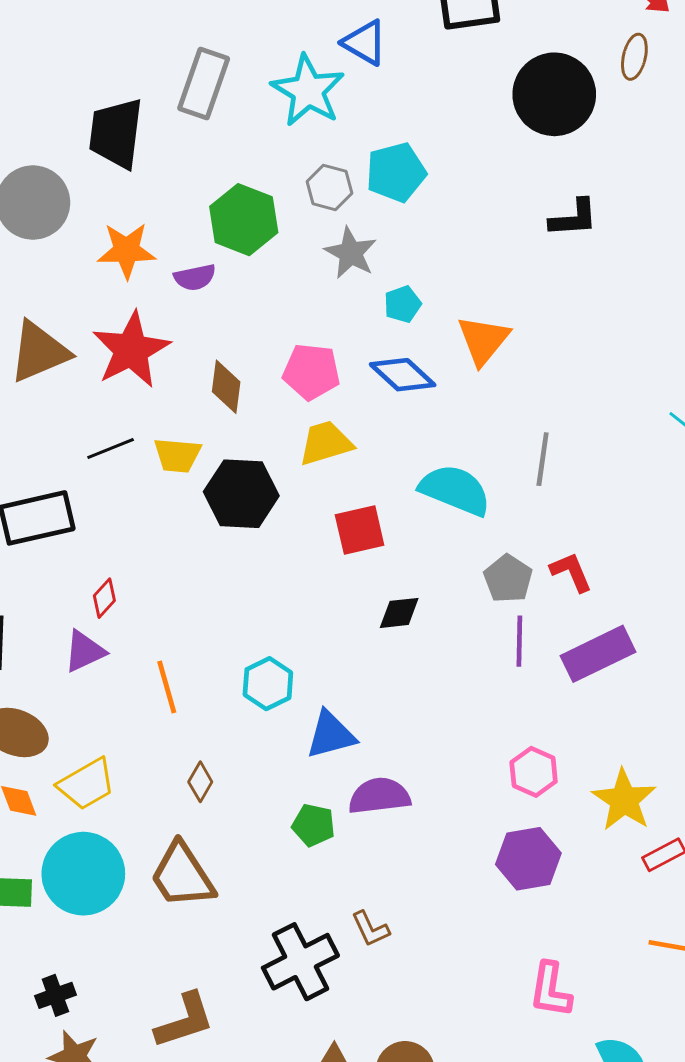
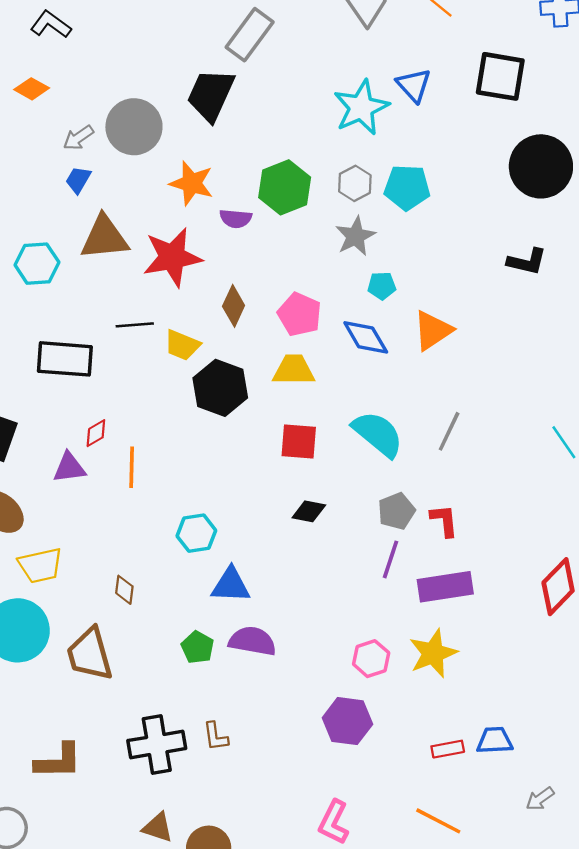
gray rectangle: (204, 84) -> (250, 35), moved
orange line: (167, 687) -> (132, 467), moved
brown diamond: (200, 782) -> (124, 590), turned -40
yellow star: (624, 800) -> (433, 653), moved

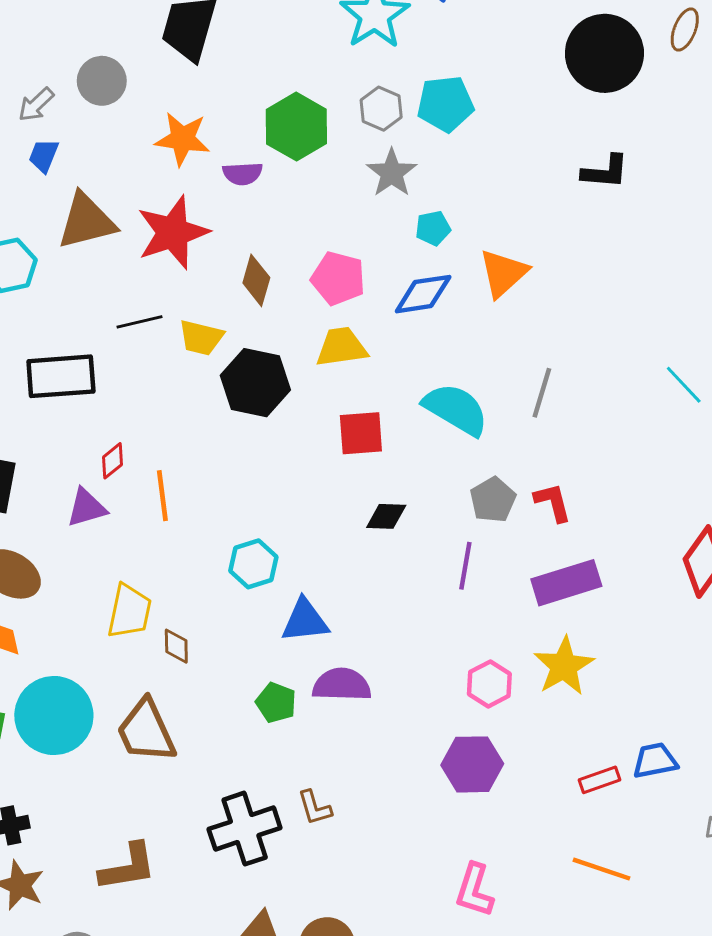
gray circle: (134, 127) -> (102, 81), size x0.7
blue diamond: (366, 337) -> (423, 294), turned -60
purple line: (391, 559) -> (465, 566), moved
yellow trapezoid: (40, 565) -> (129, 611), moved, turned -57

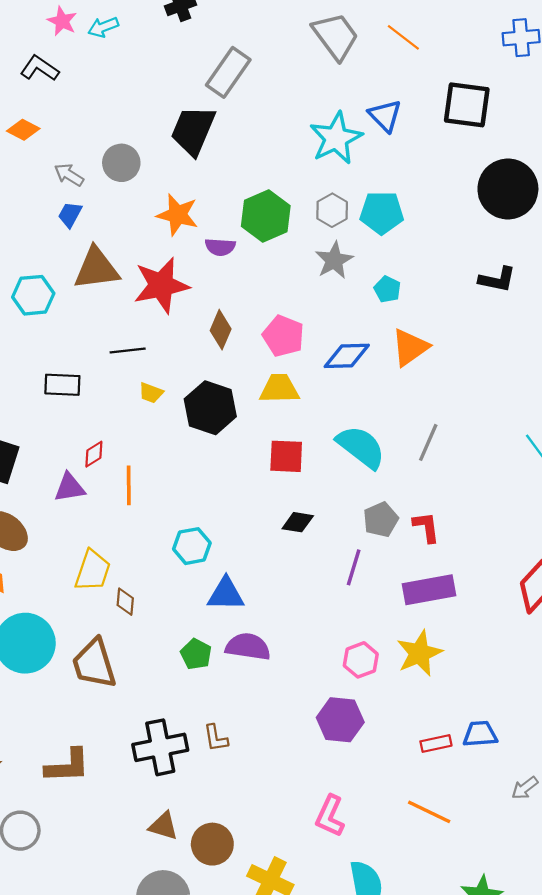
gray arrow: (36, 105) -> (69, 175), turned 68
cyan pentagon: (433, 228) -> (387, 289), moved, turned 30
yellow trapezoid: (201, 338) -> (151, 393), moved, size x0.7
black rectangle: (61, 376) -> (62, 385), size x0.7

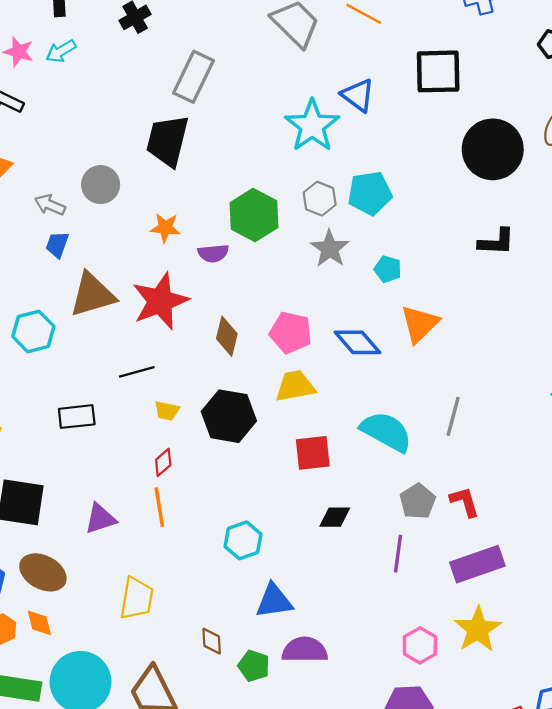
orange star: (178, 215) -> (165, 228), size x0.7
blue diamond: (347, 356) -> (357, 342), turned 60
red diamond: (94, 454) -> (163, 462), moved
cyan hexagon: (192, 546) -> (243, 540), moved
brown diamond: (125, 602) -> (212, 641), moved

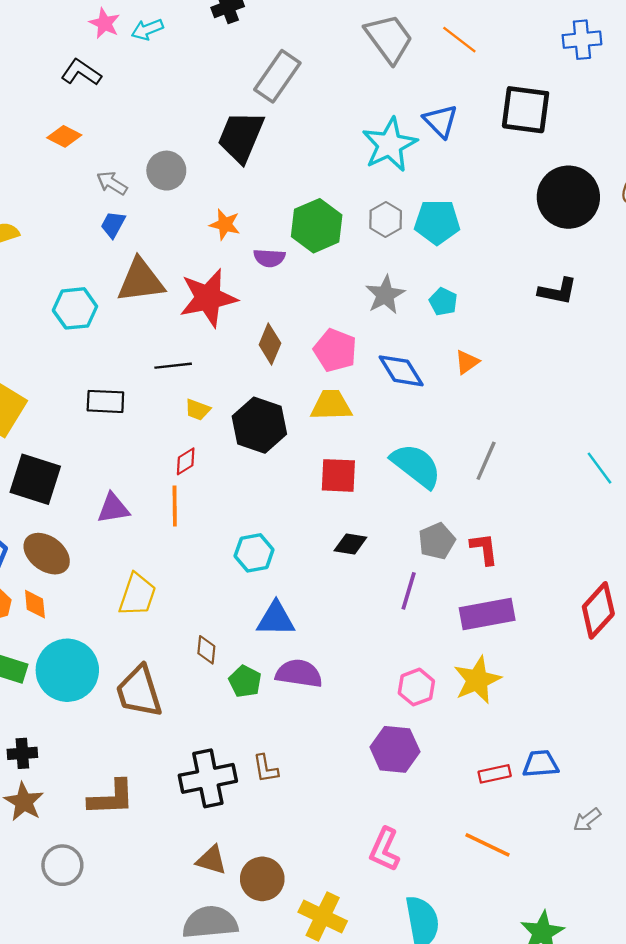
gray star: (330, 249) -> (385, 295), moved
orange triangle: (420, 324) -> (467, 362), size x0.6

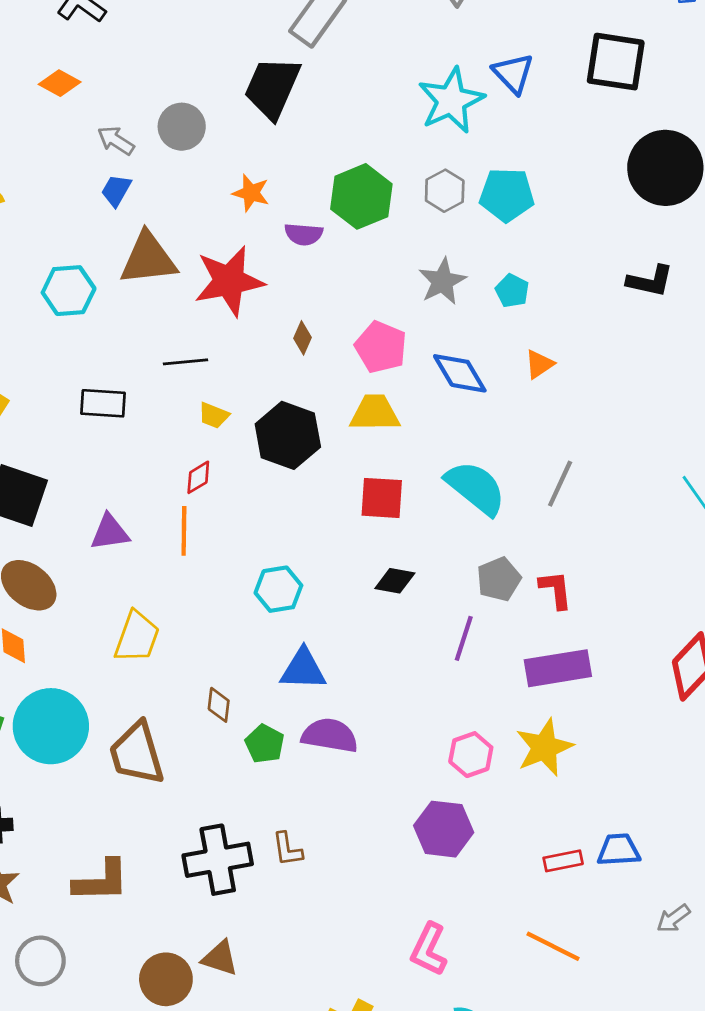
brown diamond: (270, 344) -> (302, 338), size x0.7
brown circle: (262, 879) -> (166, 979), moved

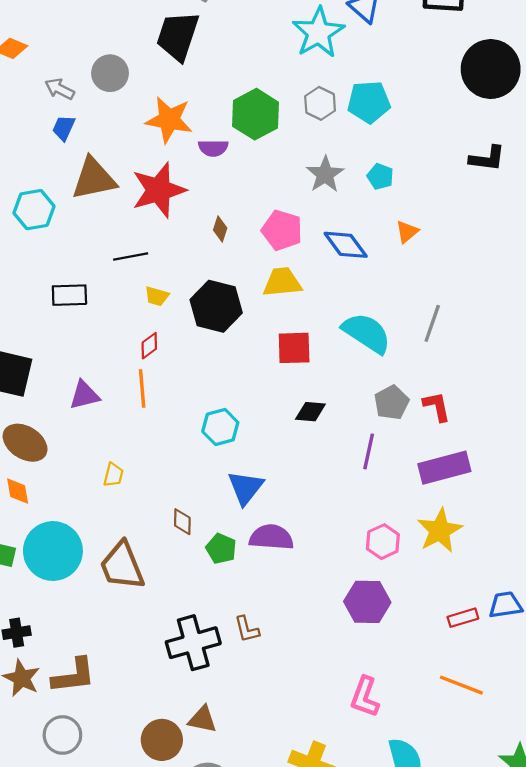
orange star: (251, 193) -> (169, 120), size x1.6
yellow trapezoid: (137, 637) -> (113, 475), size x0.6
blue triangle: (303, 669) -> (246, 488), turned -48
brown L-shape: (101, 881) -> (74, 676), moved

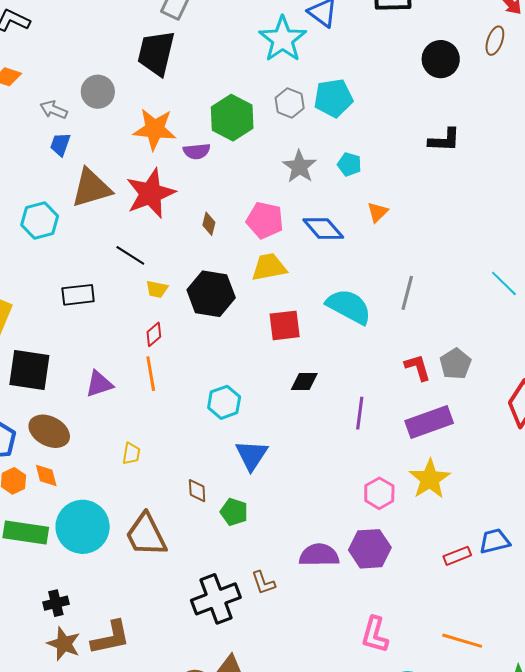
black circle: (491, 69) -> (441, 59), size x0.7
black line: (131, 256) -> (130, 255), turned 48
gray pentagon: (392, 403) -> (456, 364), moved
purple semicircle: (271, 537) -> (319, 555), moved
orange line: (461, 685) -> (462, 641), moved

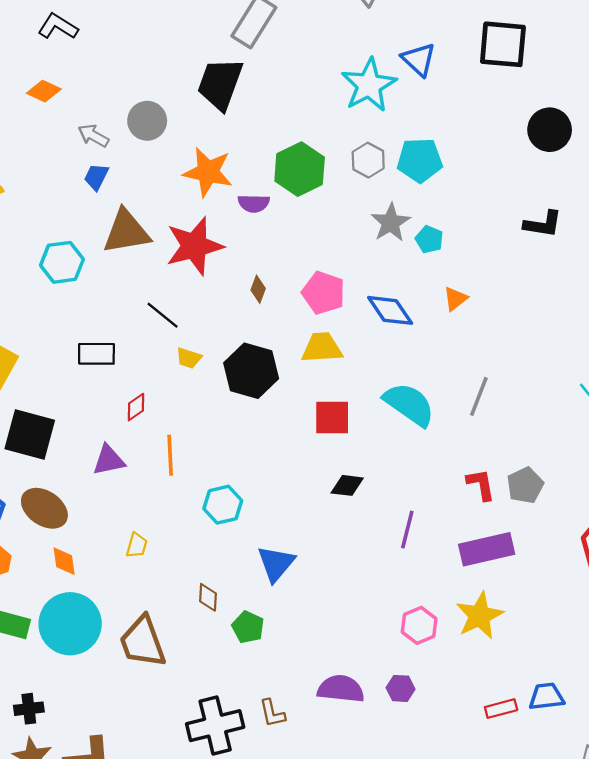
gray star: (299, 167) -> (391, 223), moved
red diamond: (154, 334) -> (136, 407), moved
cyan hexagon: (224, 402) -> (223, 505), moved
orange diamond: (46, 475) -> (64, 561), moved
purple hexagon: (370, 549) -> (401, 688), size x0.6

